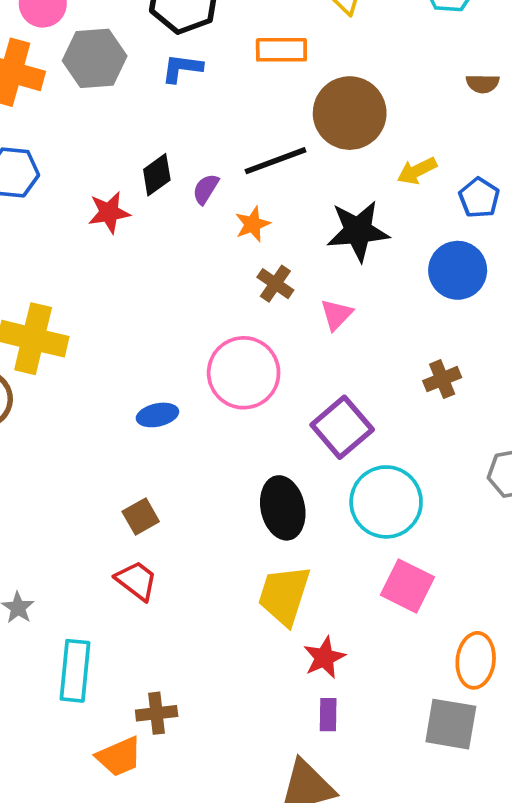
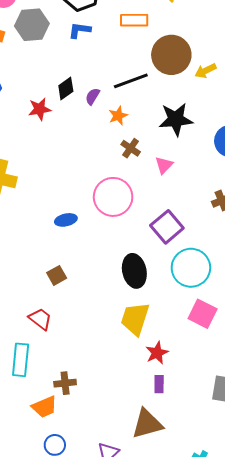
yellow arrow: (417, 171) -> (206, 71), moved
red trapezoid: (136, 581) -> (40, 319), moved

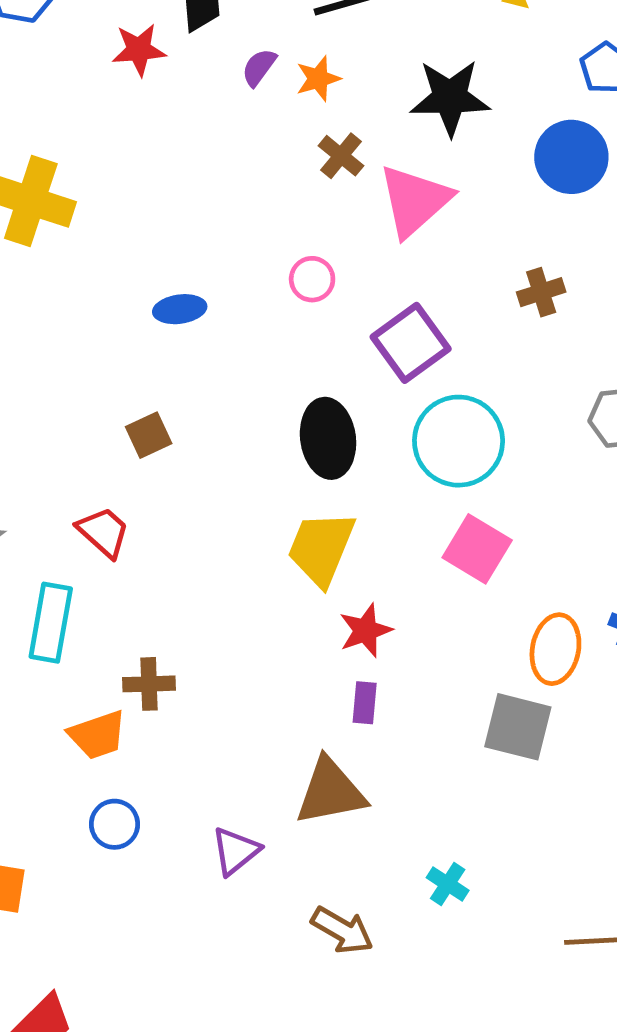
purple semicircle: (93, 96) -> (259, 67), moved
pink triangle: (164, 165) -> (415, 201), size x1.8
pink circle: (113, 197) -> (312, 279), moved, size x0.5

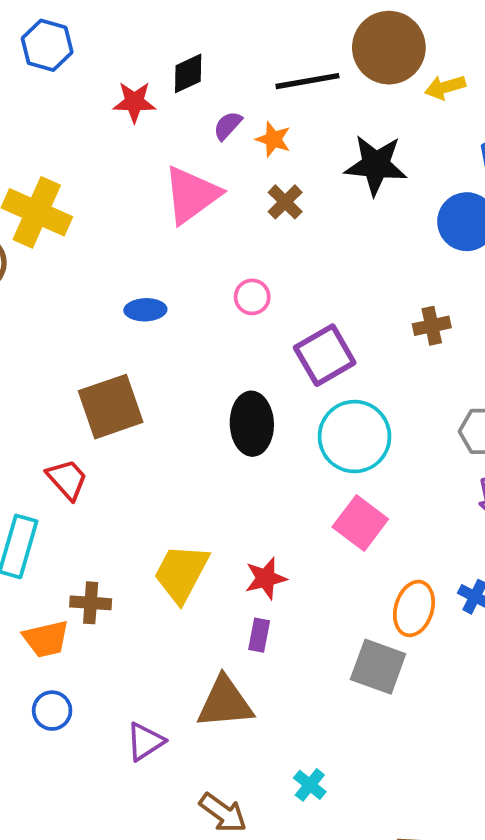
orange star: (318, 79) -> (273, 139), turned 30
pink triangle: (415, 201) -> (192, 195), moved
brown square: (149, 435) -> (111, 407), size x1.8
yellow trapezoid: (321, 548) -> (181, 573), moved

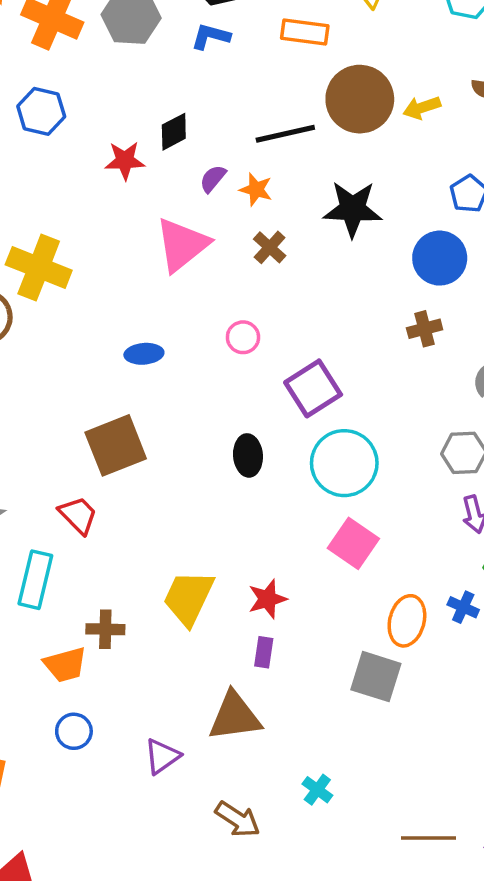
yellow arrow: (445, 87) -> (422, 108), moved
brown cross: (432, 326) -> (425, 329), moved
black ellipse: (252, 424) -> (248, 455), size x0.7

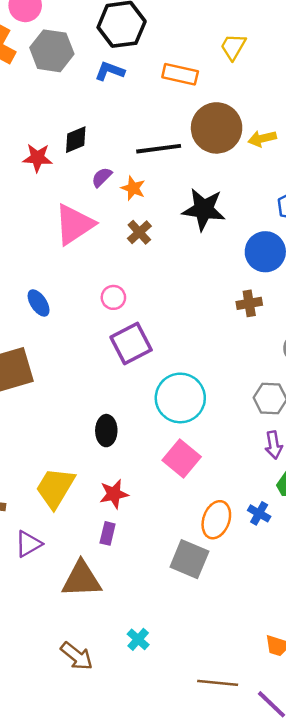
blue ellipse: (144, 354) -> (39, 303), turned 56
purple square: (313, 388) -> (131, 344), moved
black ellipse: (248, 455) -> (106, 431), moved
purple triangle: (162, 756) -> (29, 544), moved

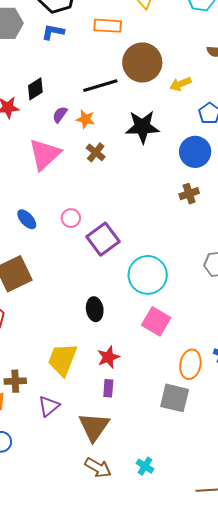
yellow arrow: (262, 139) -> (181, 84), moved
pink circle: (113, 297) -> (71, 218), moved
brown triangle: (82, 579) -> (94, 427), turned -44
brown arrow: (77, 656) -> (98, 468), moved

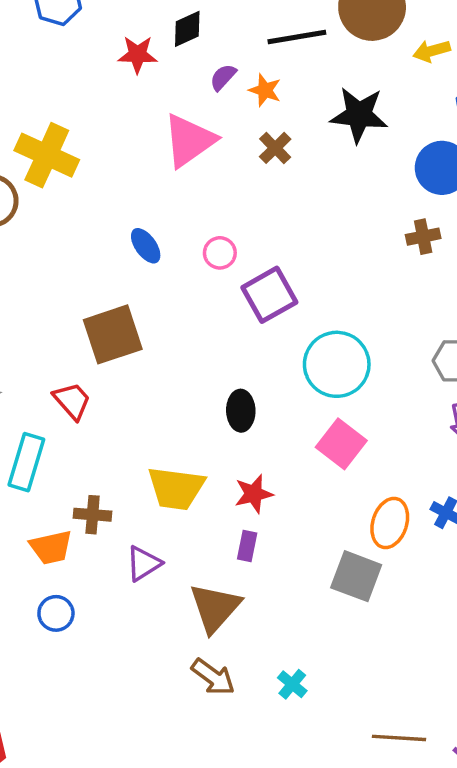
yellow trapezoid: (62, 360) -> (176, 488), turned -111

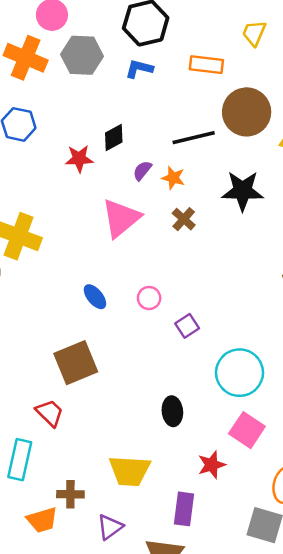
purple square: (269, 295) -> (187, 326), size x0.6
red star: (254, 494) -> (212, 465), moved
purple rectangle: (247, 546) -> (184, 509), size x1.5

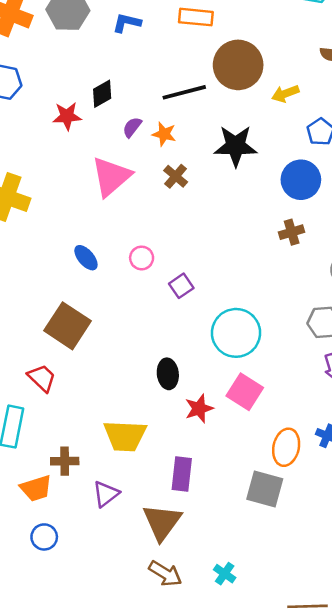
brown square: (76, 363) -> (68, 326), turned -33
red star: (212, 465) -> (199, 408), moved

